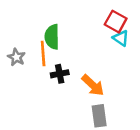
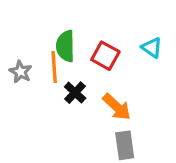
red square: (116, 22) -> (105, 56), moved
black cross: (60, 74) -> (75, 93), turned -36

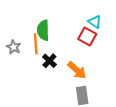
cyan triangle: (152, 48) -> (95, 22), moved
red square: (105, 56) -> (87, 37), moved

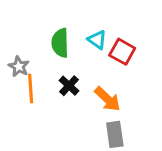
cyan triangle: (95, 22) -> (97, 40), moved
orange line: (36, 44) -> (31, 89), moved

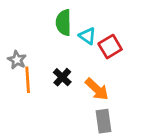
green semicircle: (60, 43) -> (64, 23), moved
red square: (122, 52) -> (110, 47), turned 30

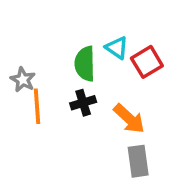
green semicircle: (64, 23) -> (85, 64), moved
black cross: (62, 77) -> (83, 103), turned 30

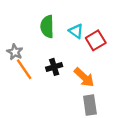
green semicircle: (85, 64) -> (47, 27), moved
orange line: (37, 106) -> (24, 69), turned -30

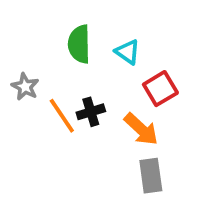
red square: (96, 40) -> (160, 89), moved
orange line: (24, 69) -> (62, 116), moved

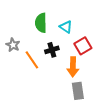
black cross: (91, 112) -> (52, 50), moved
orange arrow: (141, 129) -> (73, 67), turned 48

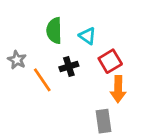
orange arrow: (73, 67) -> (118, 89), moved

